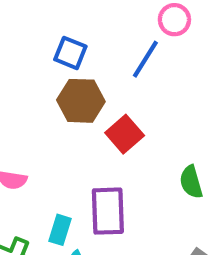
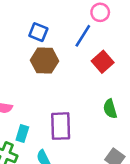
red square: (125, 134) -> (103, 62), moved
cyan rectangle: (60, 230) -> (22, 133), moved

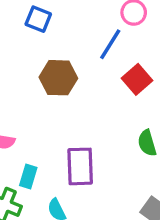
blue square: (38, 32) -> (38, 19), moved

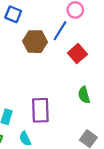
brown hexagon: (58, 78) -> (35, 42), moved

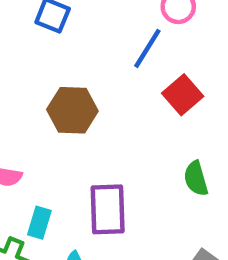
brown hexagon: (35, 42) -> (72, 110), moved

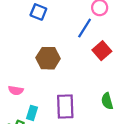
green semicircle: (196, 179) -> (107, 101), moved

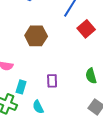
purple rectangle: (65, 106) -> (52, 81), size x0.6

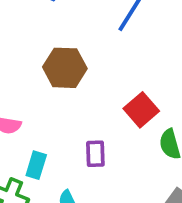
red square: (86, 29) -> (141, 110), moved

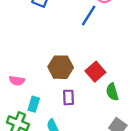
brown hexagon: (65, 68) -> (61, 67), moved

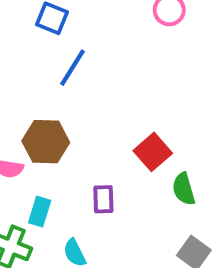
blue line: (89, 16) -> (73, 68), moved
brown hexagon: (61, 67) -> (46, 142), moved

